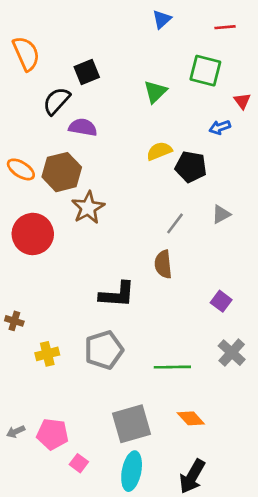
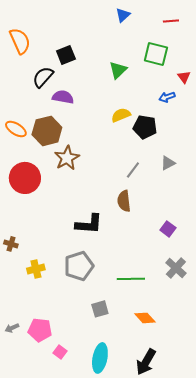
gray square: (132, 424) -> (100, 309), moved, size x0.6

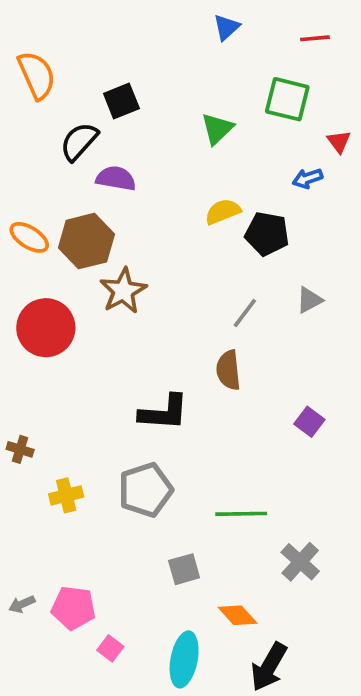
gray cross: (176, 268) -> (300, 562), moved
orange diamond: (145, 318) -> (238, 615), moved

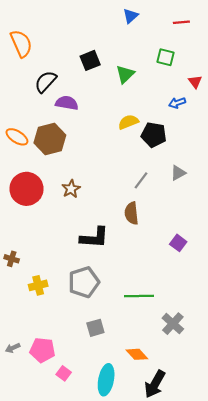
green square: (287, 99) -> (165, 57), size x0.7
black square: (121, 101) -> (90, 60), moved
brown star: (123, 291) -> (71, 189), moved, size x0.7
gray square: (184, 569) -> (95, 328), moved

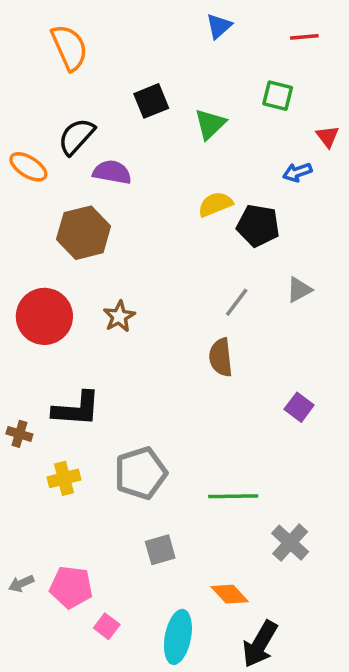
orange semicircle: (21, 43) -> (69, 47), moved
orange ellipse: (17, 137) -> (28, 167), moved
black L-shape: (94, 238) -> (76, 409), moved

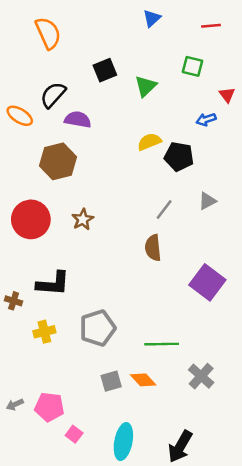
purple square: (299, 407) -> (207, 282), size x1.8
orange diamond: (230, 594) -> (143, 380), moved

